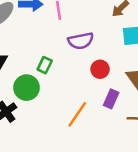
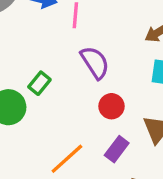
purple semicircle: (81, 41) -> (95, 63), turned -125

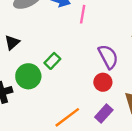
purple semicircle: (95, 63) -> (108, 57), moved

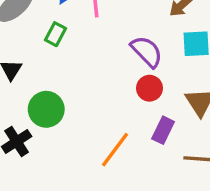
green rectangle: (52, 61) -> (55, 34), moved

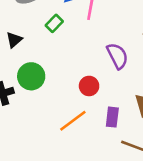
red circle: (149, 88) -> (89, 86), moved
purple rectangle: (163, 130) -> (112, 117), turned -36

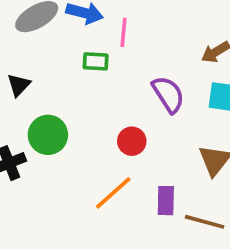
green rectangle: (54, 23) -> (96, 61), moved, turned 54
purple rectangle: (112, 117) -> (166, 201), moved

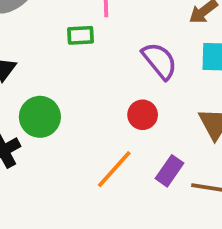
red circle: (132, 141) -> (143, 115), moved
purple rectangle: (166, 201) -> (169, 171), turned 40

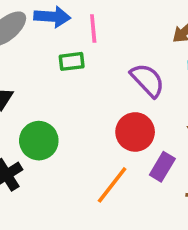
red circle: (143, 115) -> (135, 132), size x1.4
purple rectangle: (169, 171) -> (162, 167), moved

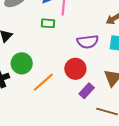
purple semicircle: (147, 80) -> (88, 42), turned 115
orange line: (112, 185) -> (43, 82), moved

